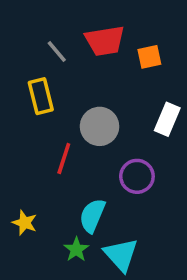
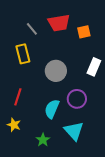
red line: (64, 158) -> (18, 97), moved
cyan semicircle: (92, 216) -> (52, 109), moved
cyan triangle: (121, 255) -> (74, 131), moved

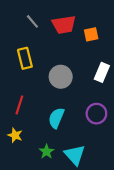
gray line: (32, 29) -> (32, 21), moved
purple circle: (77, 99) -> (96, 114), moved
cyan triangle: (74, 131) -> (75, 155), moved

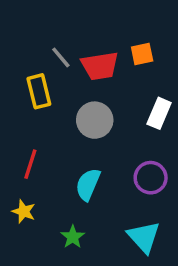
gray line: (32, 21) -> (61, 57), moved
red trapezoid: (64, 25) -> (100, 66), moved
cyan triangle: (75, 155) -> (144, 237), moved

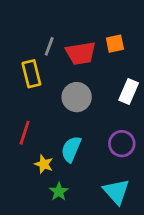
gray line: (61, 57) -> (49, 46), turned 60
yellow star: (24, 212) -> (44, 164), moved

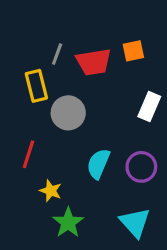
gray circle: (77, 97) -> (68, 113), moved
cyan semicircle: (71, 149) -> (98, 164), moved
green star: (59, 192) -> (68, 223), size x1.4

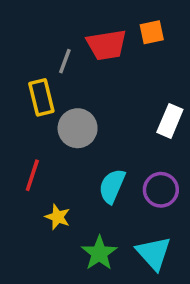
orange square: (133, 51) -> (152, 32), moved
red trapezoid: (94, 62) -> (107, 45), moved
green star: (68, 223) -> (99, 253), moved

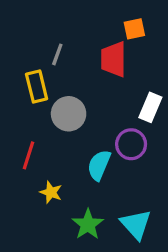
red trapezoid: (107, 45) -> (113, 59), moved, turned 99
purple circle: (161, 190) -> (131, 144), moved

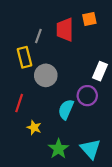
red trapezoid: (113, 59) -> (65, 30), moved

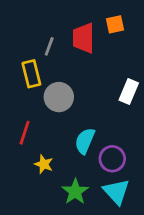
purple circle: (87, 96) -> (112, 159), moved

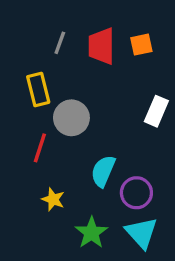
orange square: (115, 24) -> (141, 45), moved
gray line: (49, 46) -> (60, 43), moved
red line: (25, 133) -> (40, 148), moved

